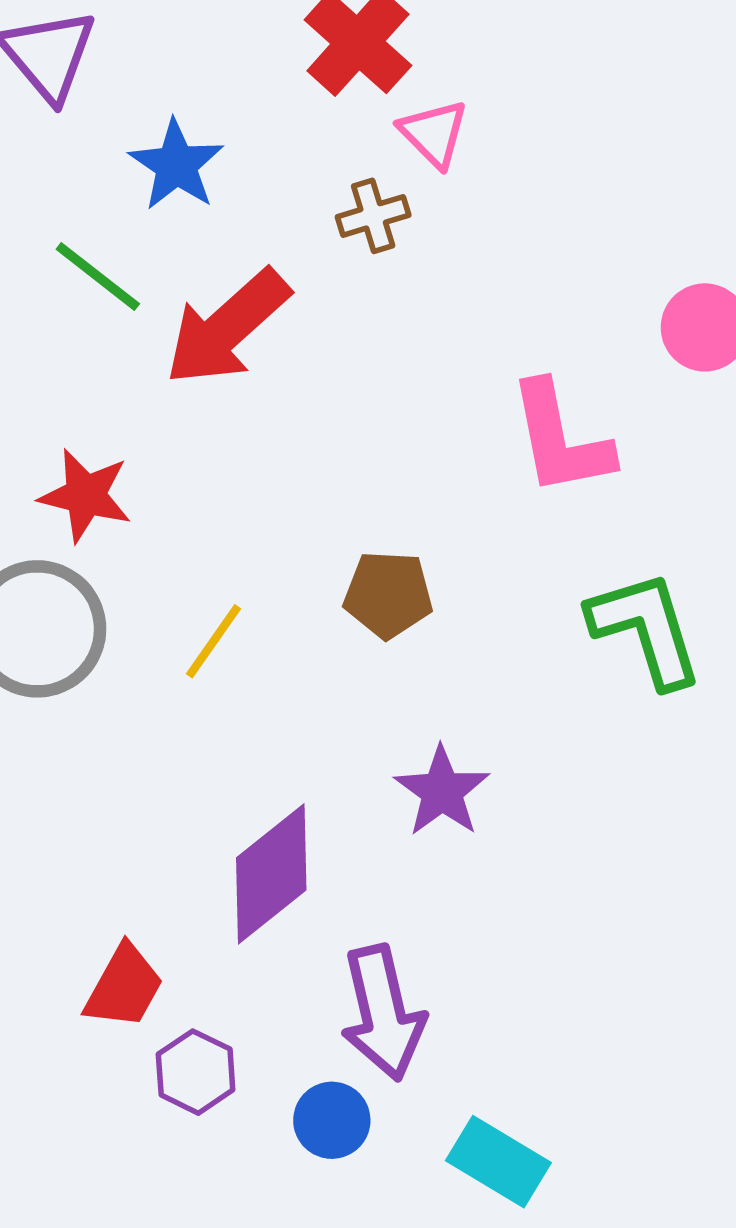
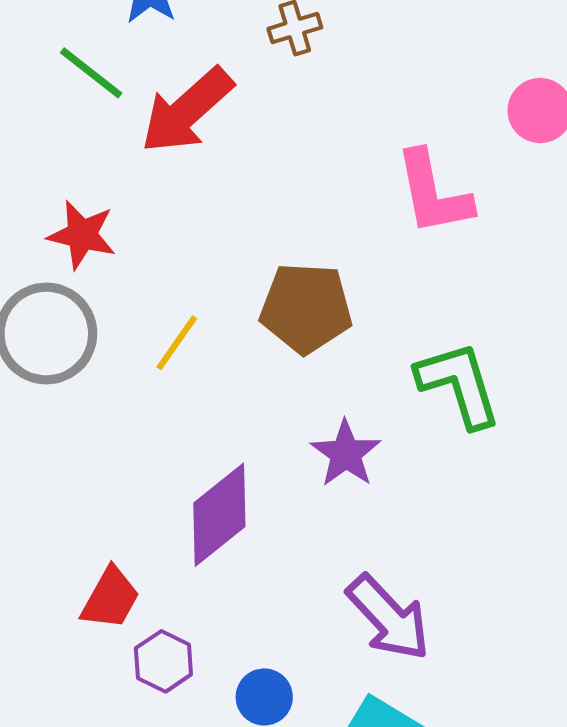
brown pentagon: (388, 594) -> (306, 308), size x1.4
green L-shape: (646, 629) -> (459, 384), moved
purple arrow: (383, 1013) -> (388, 618), moved, turned -30

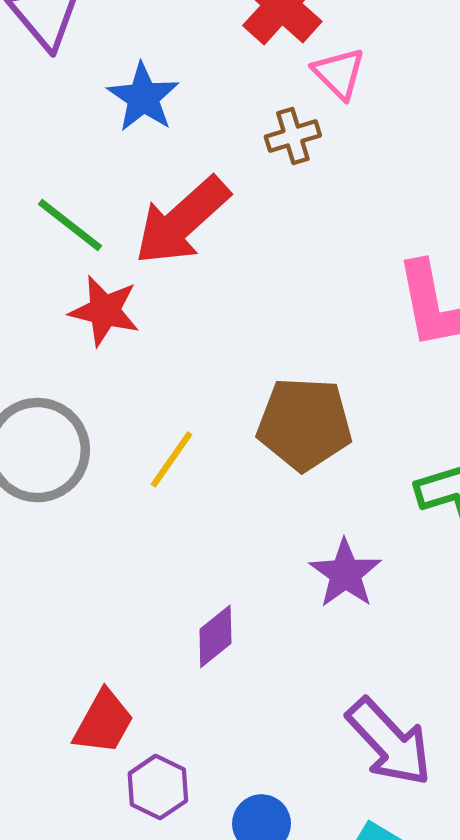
green line: (91, 73) -> (70, 225), moved
red star: (82, 235) -> (105, 311), moved
purple diamond: (219, 515) -> (215, 636), size x0.6

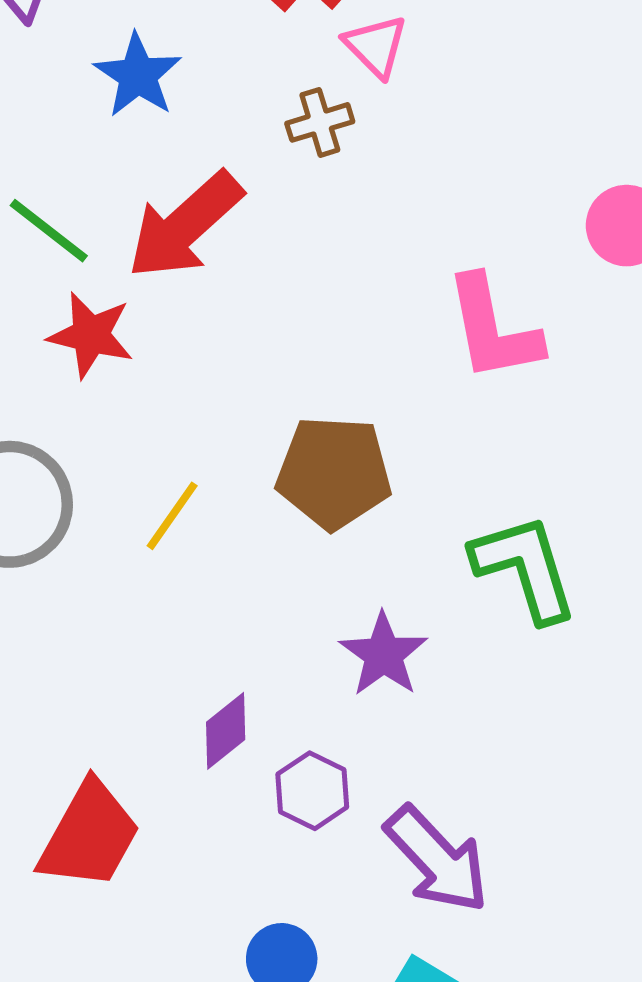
red trapezoid: (103, 722) -> (89, 835), size x1.4
purple hexagon: (158, 787) -> (312, 791), moved

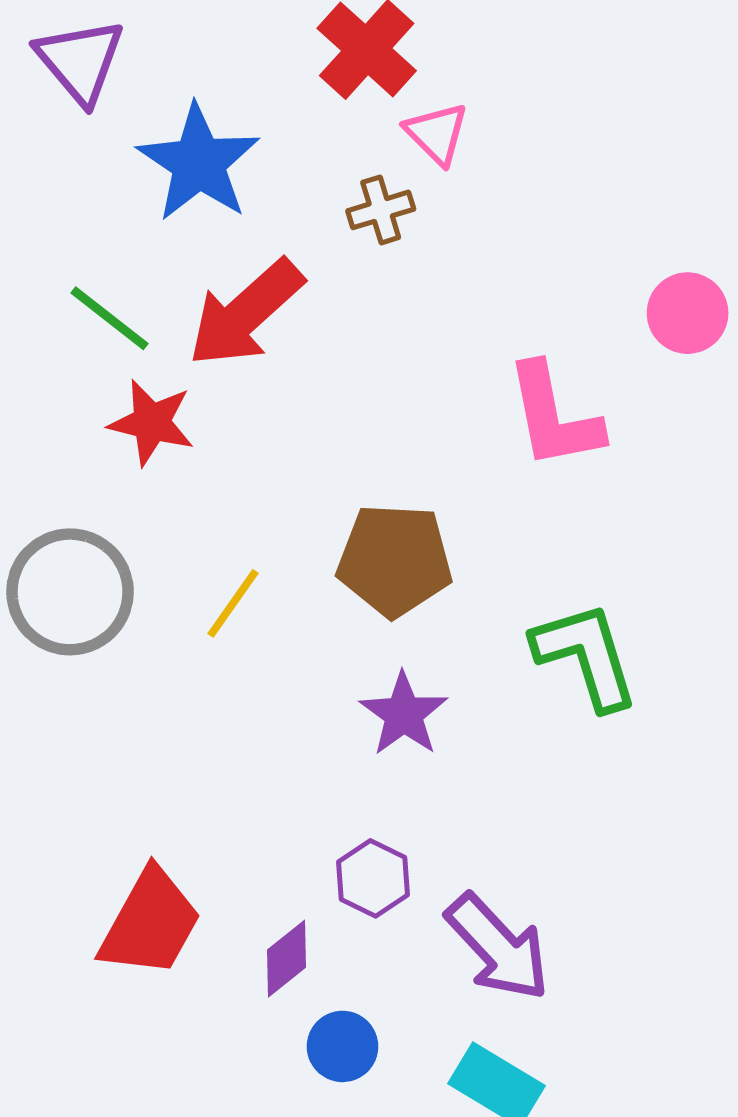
blue star: (138, 75) -> (199, 163), size x1.4
purple star: (383, 655) -> (404, 714), moved
purple diamond: (226, 731) -> (286, 959), moved

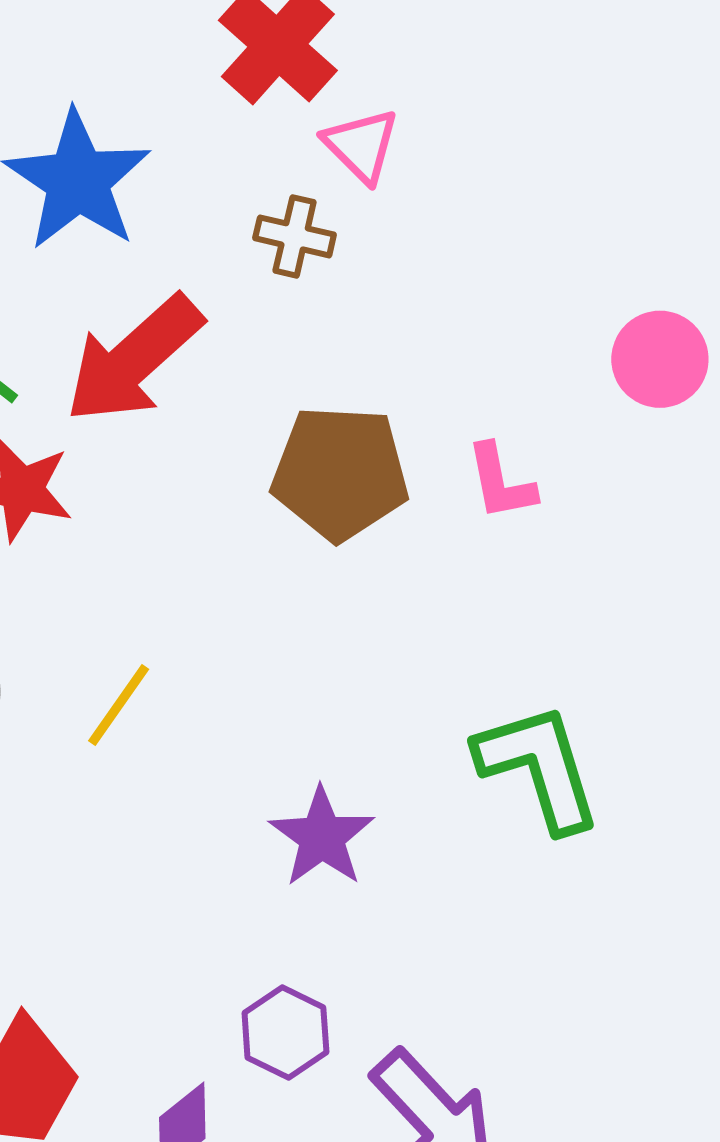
brown cross: (381, 210) -> (295, 236), turned 30
pink L-shape: (554, 416) -> (501, 482), size x0.6
brown pentagon: (395, 560) -> (340, 473), moved

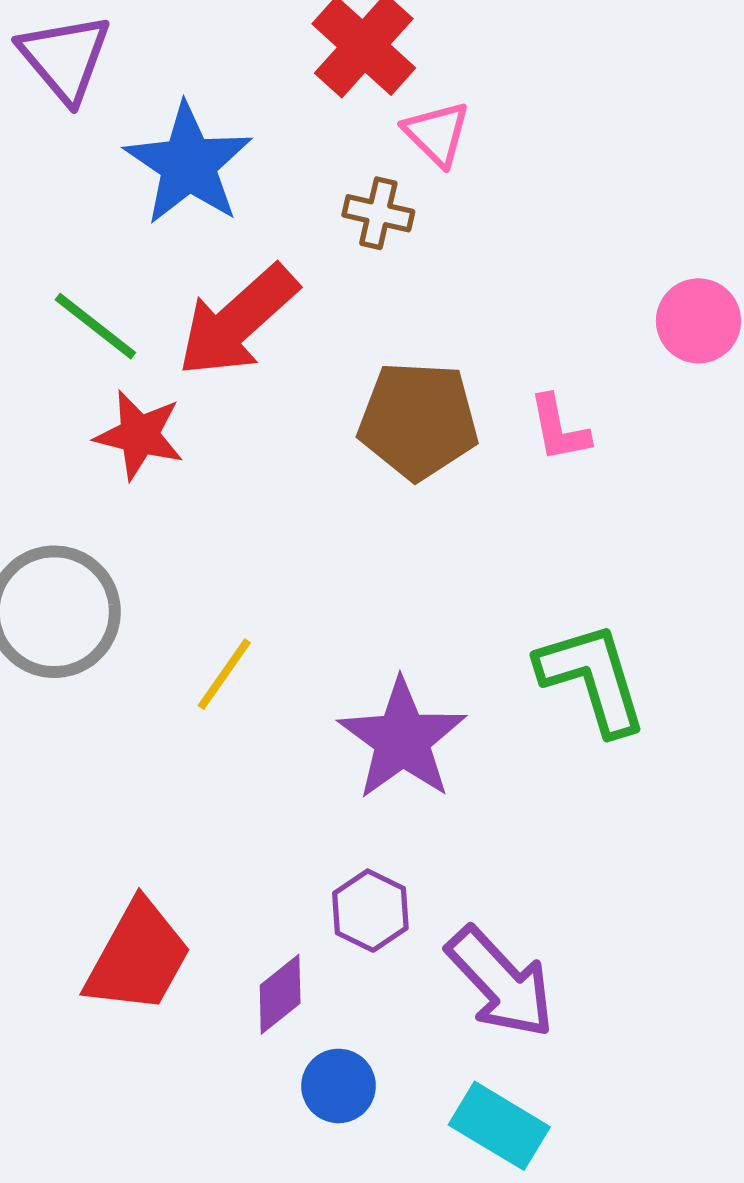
yellow line: (119, 705) -> (224, 674), moved
purple star: (322, 837) -> (402, 739), size x1.4

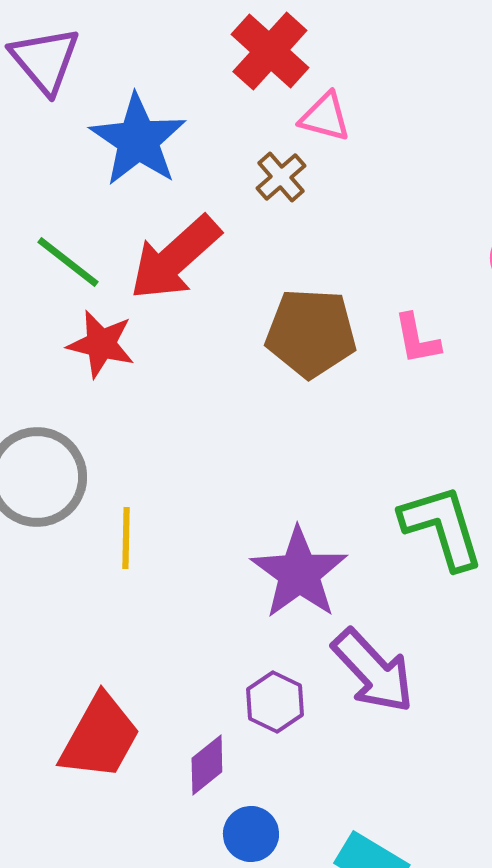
pink triangle: (437, 134) -> (325, 117), turned -30
brown cross: (378, 213) -> (281, 177), turned 36
yellow line: (224, 674) -> (126, 538), moved, turned -34
purple arrow: (501, 982) -> (373, 671), moved

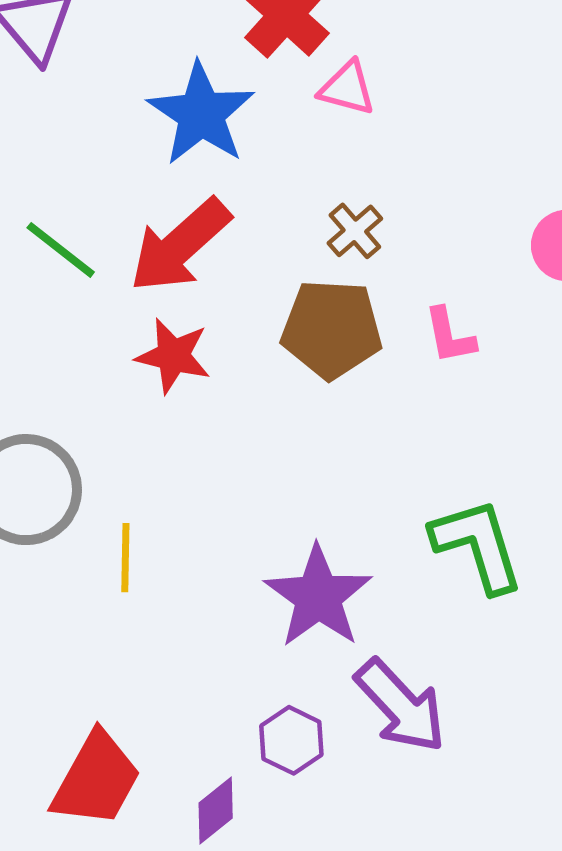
blue star: (138, 140) -> (201, 114), moved
brown cross: (281, 177) -> (355, 231), moved
red star: (101, 344) -> (173, 356), moved

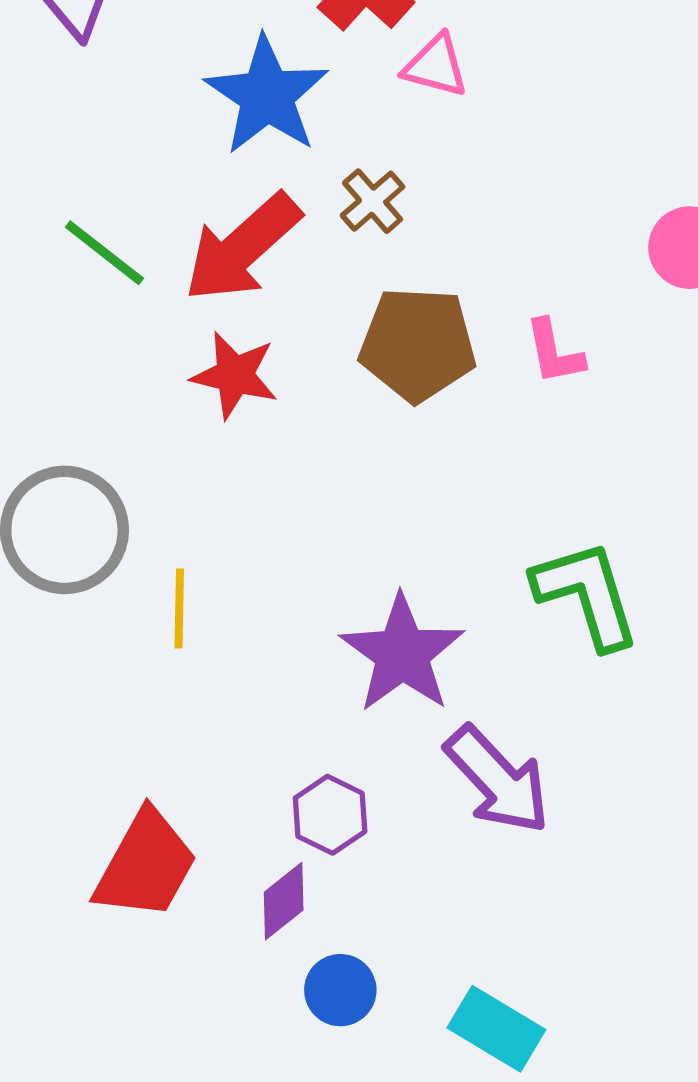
brown cross: (355, 231) -> (373, 201), moved
purple hexagon: (291, 740) -> (330, 815), moved

